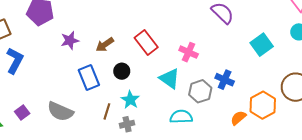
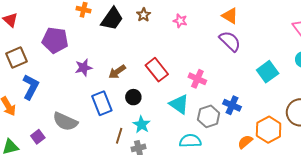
gray semicircle: (60, 111) -> (65, 122), moved

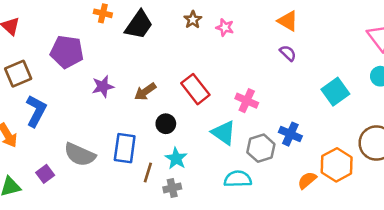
brown star: (144, 15) -> (193, 20), moved
purple semicircle: (230, 41) -> (288, 53), size x0.6
blue rectangle: (102, 103) -> (125, 148), moved, turned 30

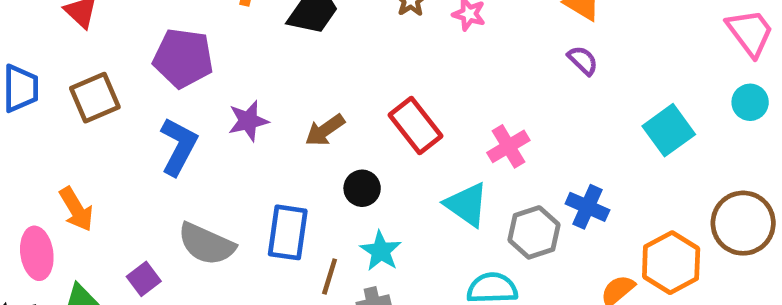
pink cross: (247, 101) -> (508, 146), turned 35
blue L-shape: (36, 111) -> (179, 146), moved

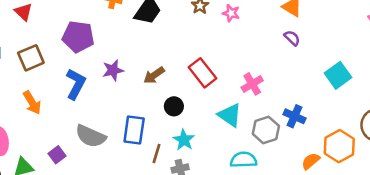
orange arrow: (76, 209) -> (32, 103), moved

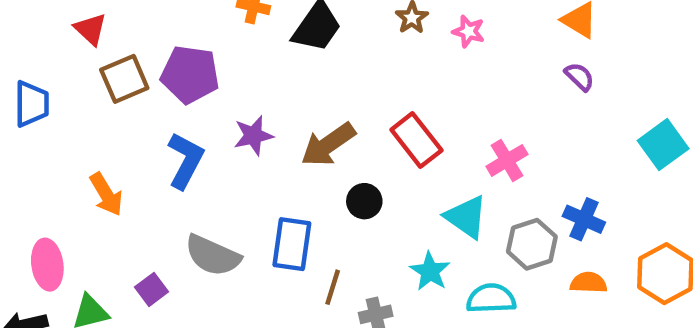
brown square: (31, 58) -> (124, 79), moved
brown arrow: (154, 75) -> (328, 145), size x1.4
cyan star: (184, 140) -> (430, 271), moved
orange semicircle: (311, 161) -> (588, 283), moved, turned 42

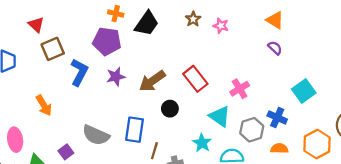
purple pentagon: (190, 74) -> (107, 41), moved
cyan square: (663, 145) -> (304, 91), moved
blue L-shape: (185, 160) -> (79, 72), moved

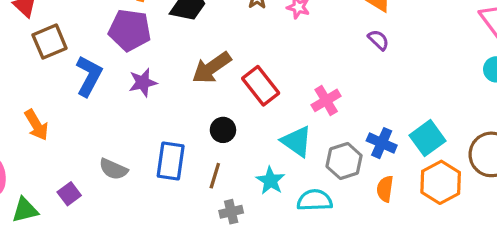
brown arrow: (152, 81) -> (212, 68), moved
cyan square: (304, 91) -> (428, 138), moved
gray semicircle: (96, 135) -> (113, 169), size x0.7
orange semicircle: (279, 148) -> (385, 189), turned -84
brown line: (154, 151) -> (215, 176), moved

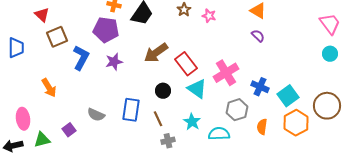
pink cross: (326, 100) -> (226, 73), size x1.4
cyan triangle: (297, 141) -> (197, 89), moved
blue cross: (382, 143) -> (260, 87), moved
brown line: (215, 176) -> (158, 119), turned -42

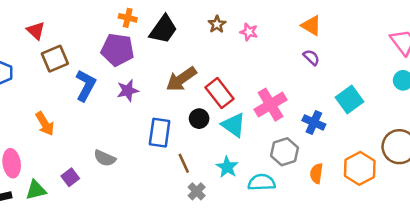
black circle: (163, 91) -> (199, 119), moved
cyan square: (288, 96) -> (350, 99), moved
blue rectangle: (131, 110) -> (160, 133), moved
gray cross: (168, 141) -> (197, 191), turned -32

